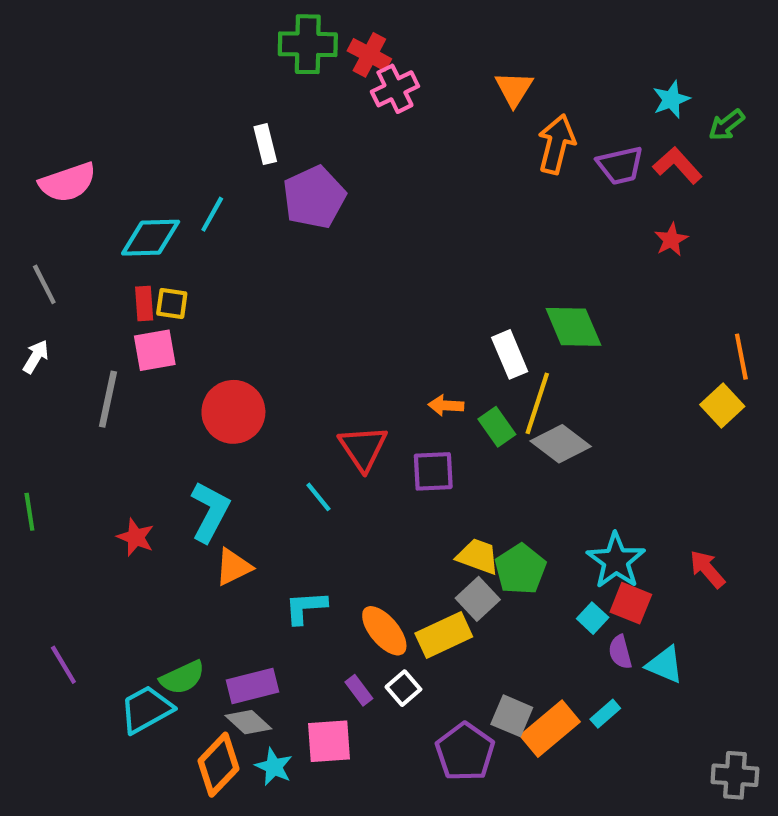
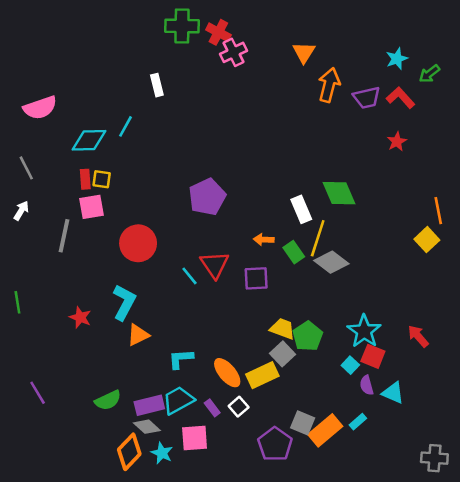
purple pentagon: (314, 197) -> (207, 197), moved
cyan line: (318, 497) -> (190, 276), moved
cyan trapezoid: (146, 709) -> (178, 400), moved

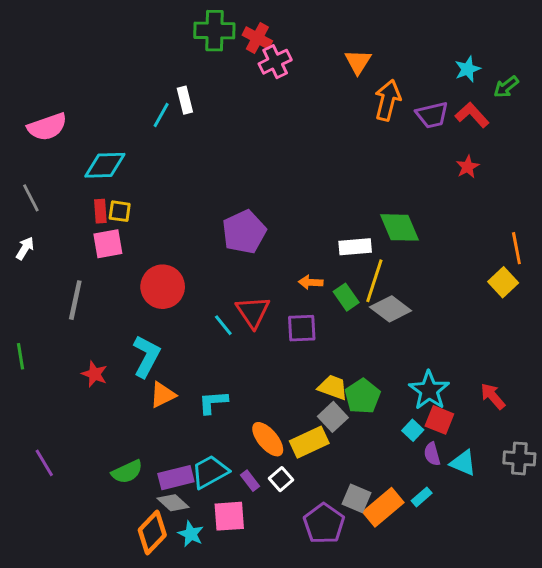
cyan line: (125, 126) -> (161, 115), moved
white rectangle: (301, 209) -> (355, 247), turned -72
gray line: (64, 236) -> (75, 300), moved
cyan L-shape: (181, 359) -> (213, 402), moved
gray cross: (434, 458) -> (519, 458), moved

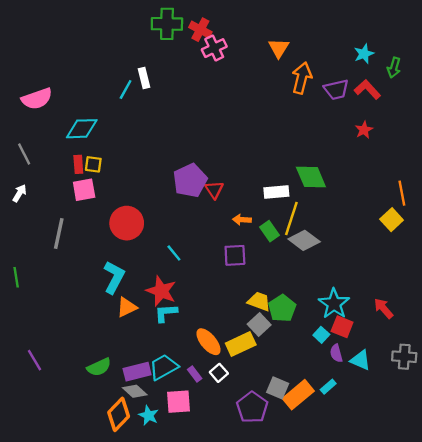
green arrow: (506, 87) -> (394, 68), turned -36
red triangle: (253, 312) -> (214, 190), moved, size x0.7
red star: (95, 374) -> (161, 291), moved, size x1.5

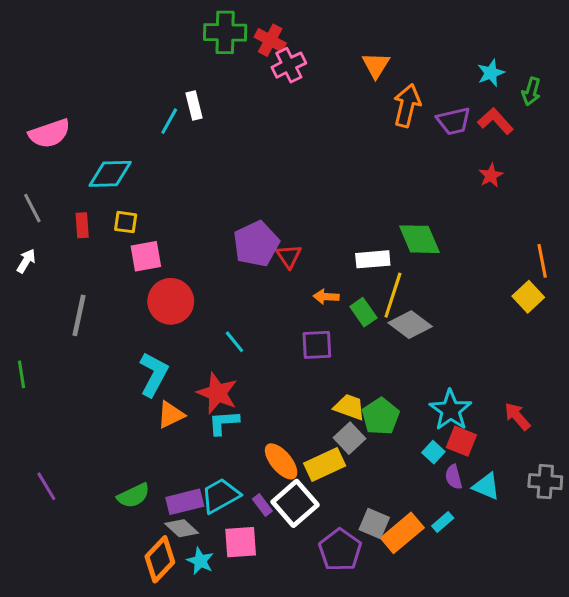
red rectangle: (78, 164) -> (82, 225), moved
pink square: (84, 190) -> (146, 256), moved
white square: (219, 373) -> (295, 503), size x1.8

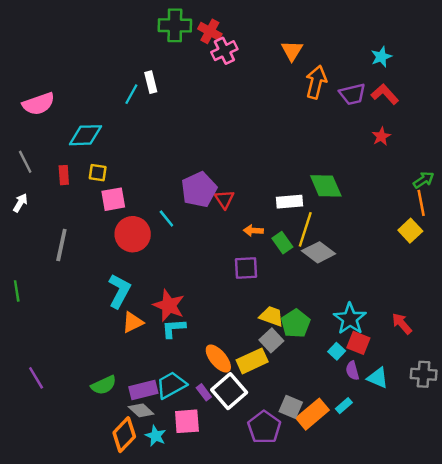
green arrow: (531, 92) -> (424, 180), moved, turned -140
cyan line: (234, 342) -> (166, 219), moved

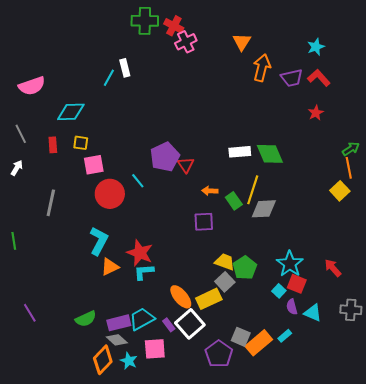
white rectangle: (290, 202) -> (240, 152), moved
gray diamond: (319, 252) -> (264, 209), turned -40

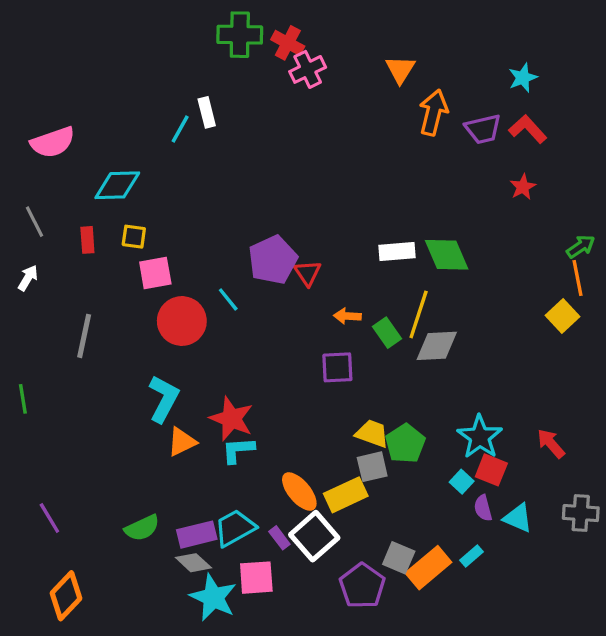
gray square: (225, 282) -> (372, 467), turned 30
orange diamond: (103, 360) -> (66, 596), moved
cyan star: (129, 361) -> (213, 597), size x1.6

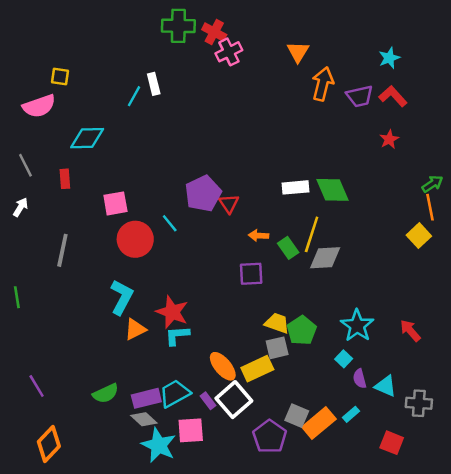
yellow square: (134, 237) -> (60, 76), moved
red square: (491, 470) -> (392, 443), moved
gray cross: (581, 513) -> (419, 403), moved

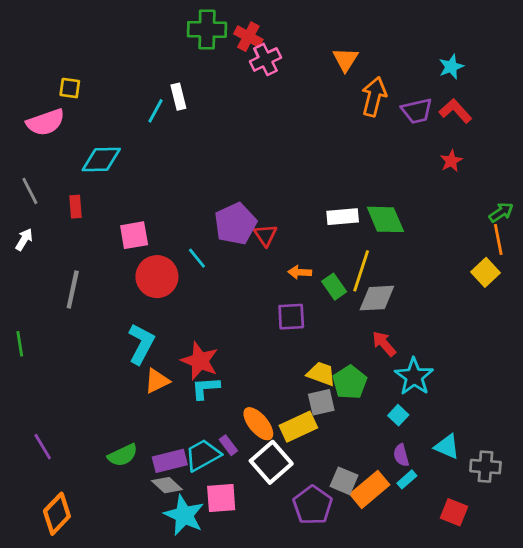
red arrow: (410, 331) -> (384, 344), moved
purple semicircle: (360, 379) -> (401, 455), moved
purple rectangle: (208, 401) -> (228, 445), moved

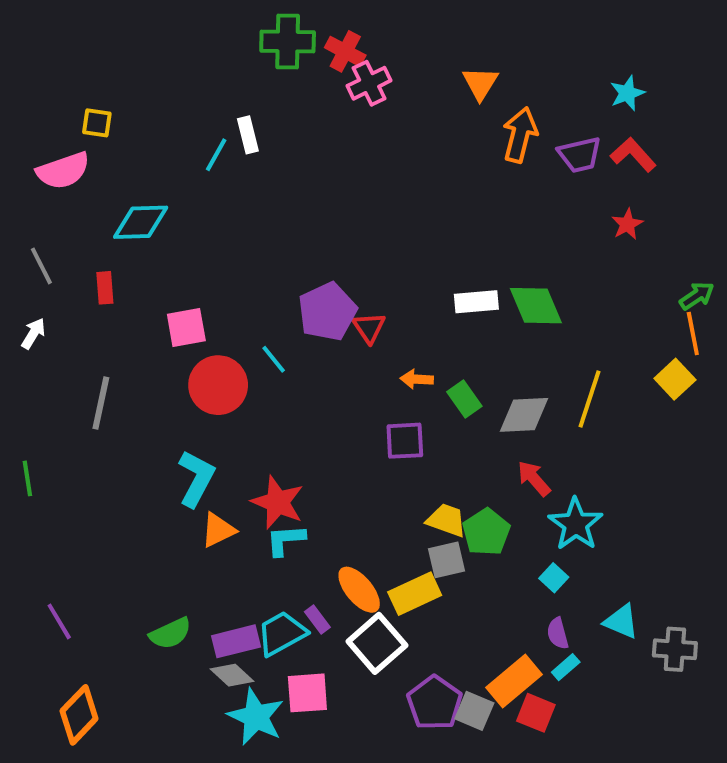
yellow line: (361, 271) -> (590, 399), moved
gray square: (344, 481) -> (474, 711), moved
red square: (454, 512) -> (536, 713), moved

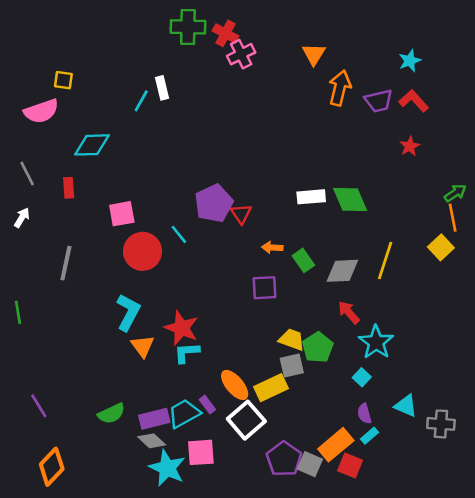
orange triangle: (218, 530) -> (143, 346), turned -40

